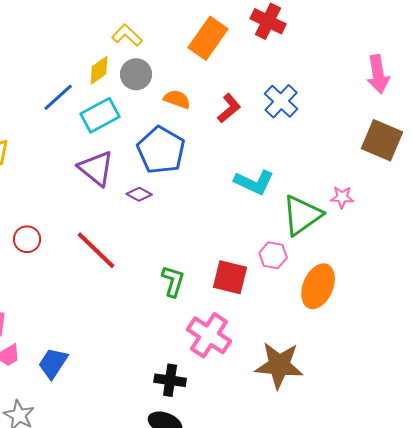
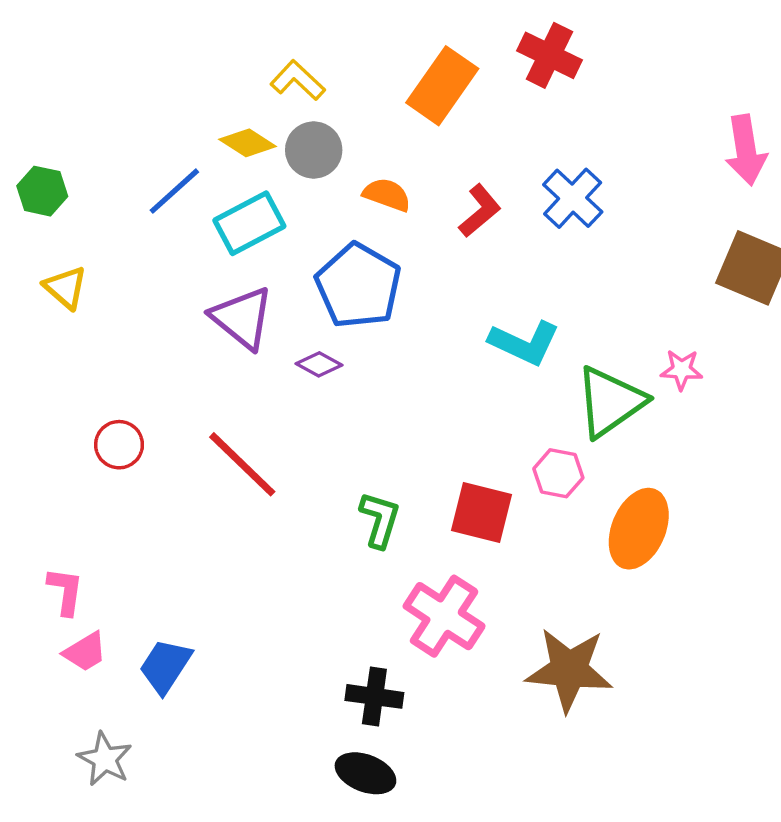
yellow diamond: (99, 70) -> (248, 143), turned 68

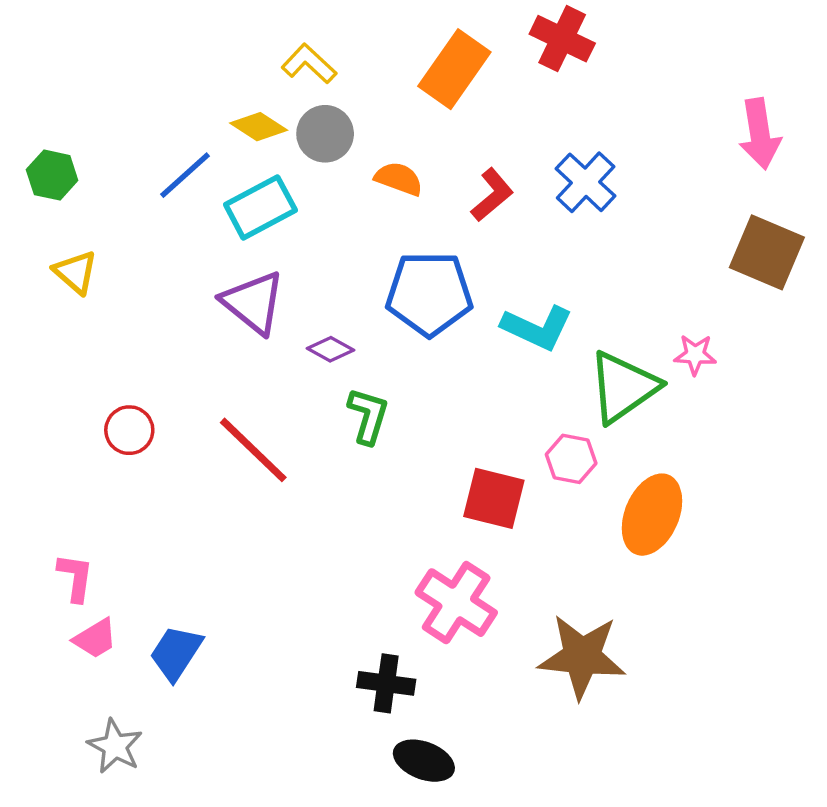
blue pentagon: (358, 286) -> (429, 294), moved, turned -30
green L-shape: (380, 520) -> (368, 416), moved
black ellipse: (365, 773) -> (424, 761), moved

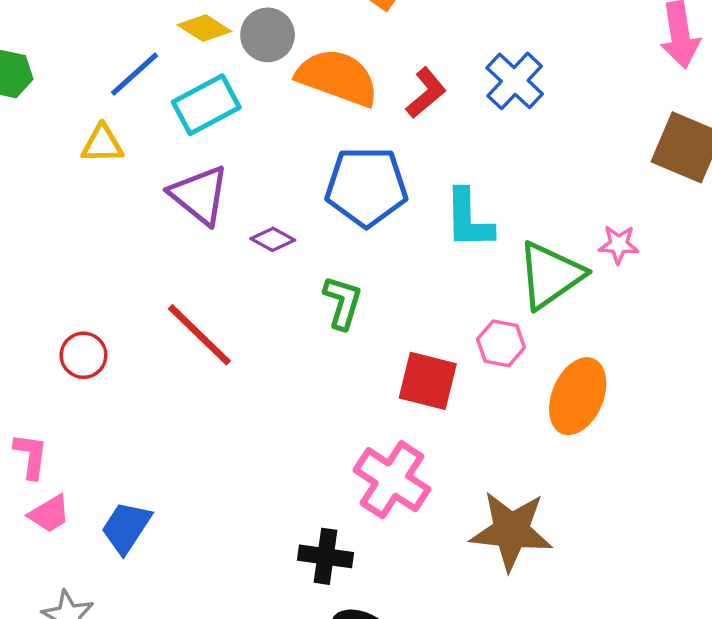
orange semicircle: (399, 179) -> (337, 77), size x1.8
yellow triangle: (75, 272) -> (102, 144), moved, turned -42
cyan L-shape: (537, 328) -> (469, 219), turned 64
green L-shape: (368, 416) -> (343, 302), moved
red circle: (129, 430) -> (83, 355), moved

